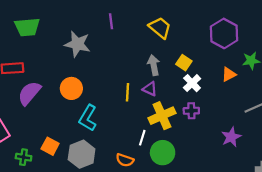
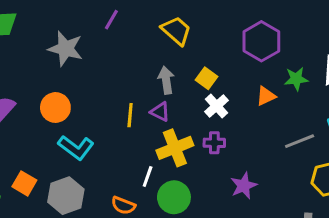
purple line: (111, 21) -> (111, 20), turned 35
cyan L-shape: (88, 118) -> (76, 148), turned -85
purple star: (231, 137) -> (244, 186), moved

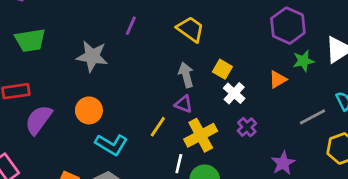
purple hexagon: (261, 41) -> (288, 26), moved
yellow line: (130, 115) -> (158, 127), moved, turned 35
purple cross: (214, 143) -> (247, 127), moved, turned -36
purple star: (244, 186) -> (283, 163), moved

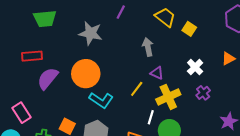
yellow square: (222, 69) -> (189, 29), moved
gray arrow: (186, 75) -> (148, 47), moved
orange circle: (89, 110) -> (86, 74), size x1.4

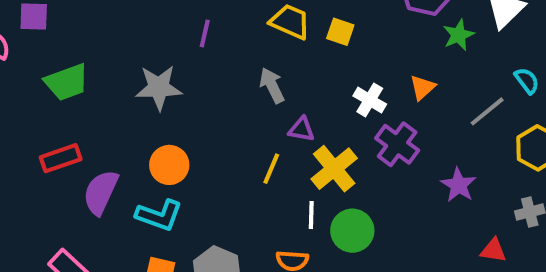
orange triangle: (228, 59) -> (422, 87), moved
orange circle: (86, 74) -> (169, 165), size x0.7
purple cross: (203, 93) -> (397, 144), size x1.5
cyan L-shape: (101, 100) -> (159, 215), moved

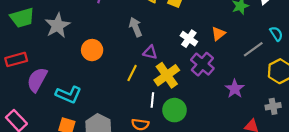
gray star: (159, 88) -> (57, 25), moved, turned -30
orange circle: (169, 165) -> (92, 50), moved

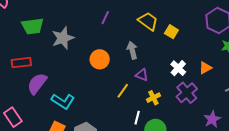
orange circle: (92, 50) -> (100, 59), moved
yellow cross: (167, 75) -> (153, 98), size x0.6

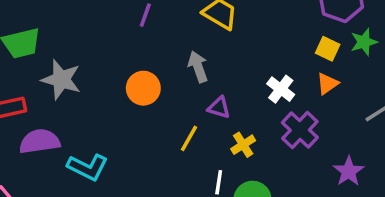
yellow square: (171, 32) -> (328, 49), moved
gray star: (63, 38) -> (61, 80), moved, turned -30
purple semicircle: (37, 84) -> (40, 141), turned 50

